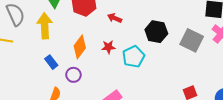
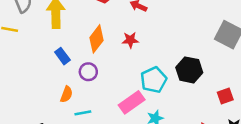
black hexagon: (156, 32) -> (189, 70), moved
cyan pentagon: (133, 57) -> (154, 80), moved

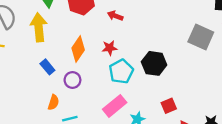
black hexagon: (189, 70) -> (154, 63), moved
cyan pentagon: (154, 80) -> (121, 71), moved
red square: (225, 96) -> (169, 106), moved

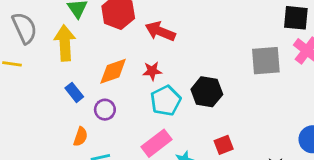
red arrow: (115, 16) -> (160, 31), size x1.5
gray square: (201, 37) -> (266, 61), turned -30
orange diamond: (78, 49) -> (113, 71), turned 35

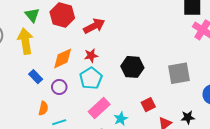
red arrow: (160, 31) -> (94, 26), turned 135
gray square: (266, 61) -> (179, 73), moved
cyan pentagon: (166, 101) -> (91, 78), moved

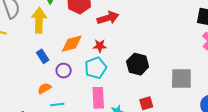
orange semicircle: (43, 108) -> (44, 88), turned -144
pink rectangle: (99, 108) -> (98, 98), turned -60

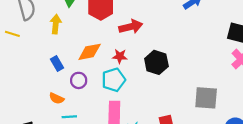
yellow arrow: (39, 20) -> (56, 24), size x0.7
black hexagon: (138, 64) -> (156, 62), moved
orange semicircle: (44, 88) -> (57, 98), turned -128

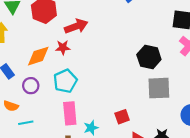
red star: (120, 56) -> (63, 47), moved
black hexagon: (156, 62) -> (149, 57), moved

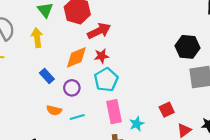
red arrow: (76, 26) -> (99, 31), moved
red star: (63, 47) -> (102, 56), moved
cyan line: (26, 123) -> (77, 117), moved

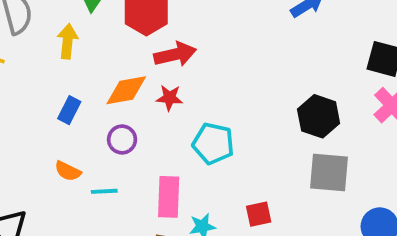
blue rectangle: (47, 76) -> (69, 110), turned 56
cyan pentagon: (106, 80) -> (213, 143), moved, turned 30
purple circle: (72, 88) -> (122, 139), moved

